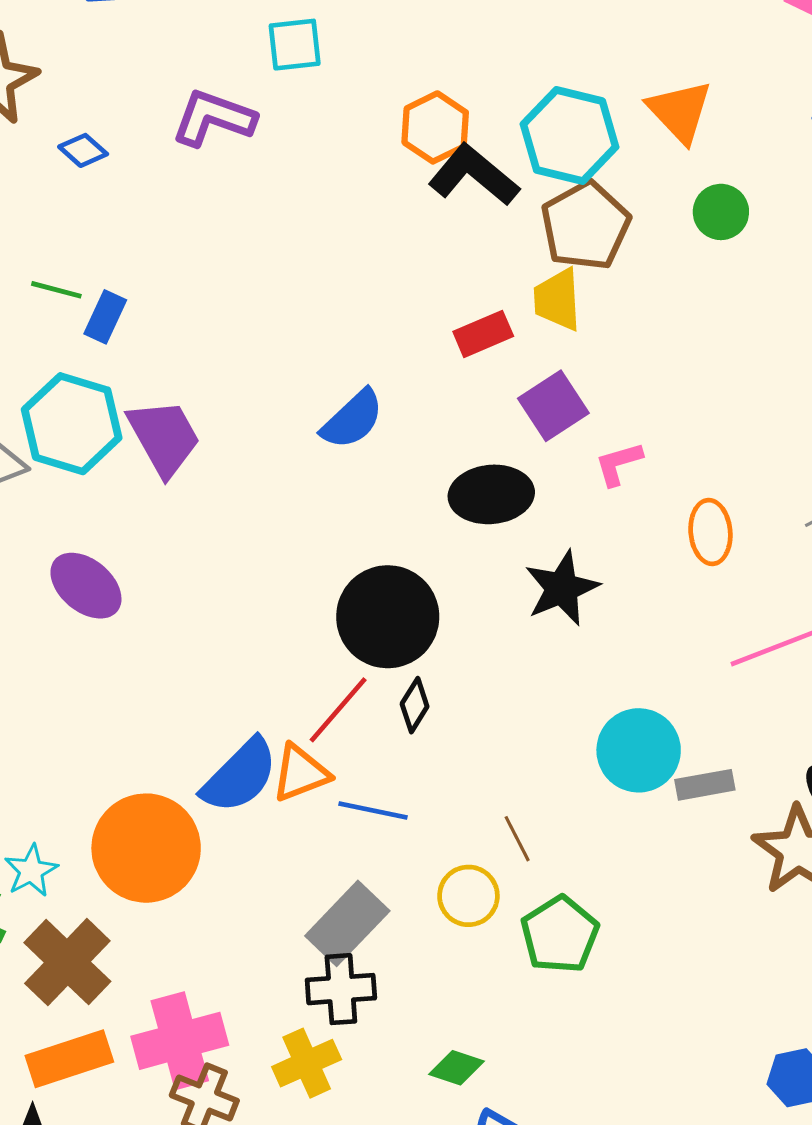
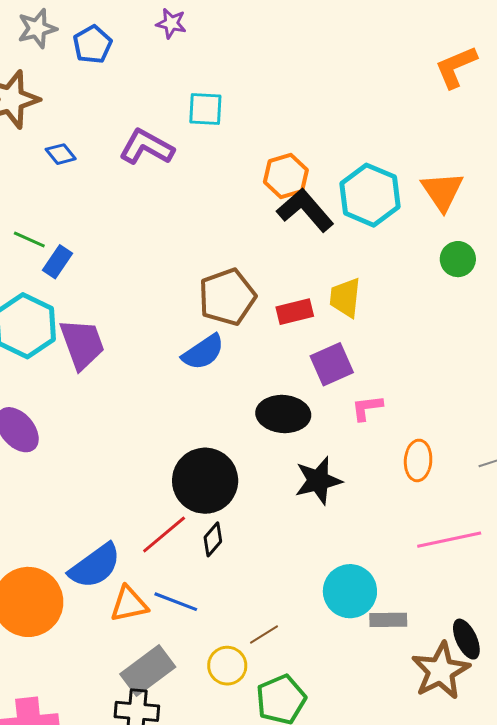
brown pentagon: (585, 226) -> (227, 297), moved
orange triangle: (301, 773) -> (129, 604), moved
brown line: (517, 839) -> (264, 634), turned 76

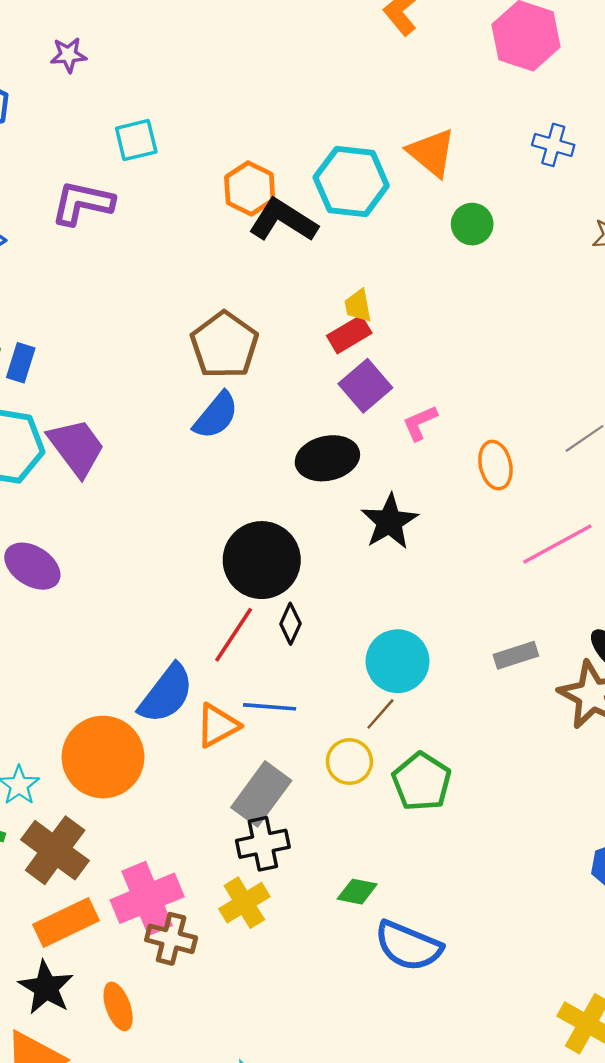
yellow trapezoid: (345, 298) -> (358, 306), size x0.7
red rectangle: (295, 312) -> (349, 334), moved
cyan circle: (350, 591) -> (397, 661), moved

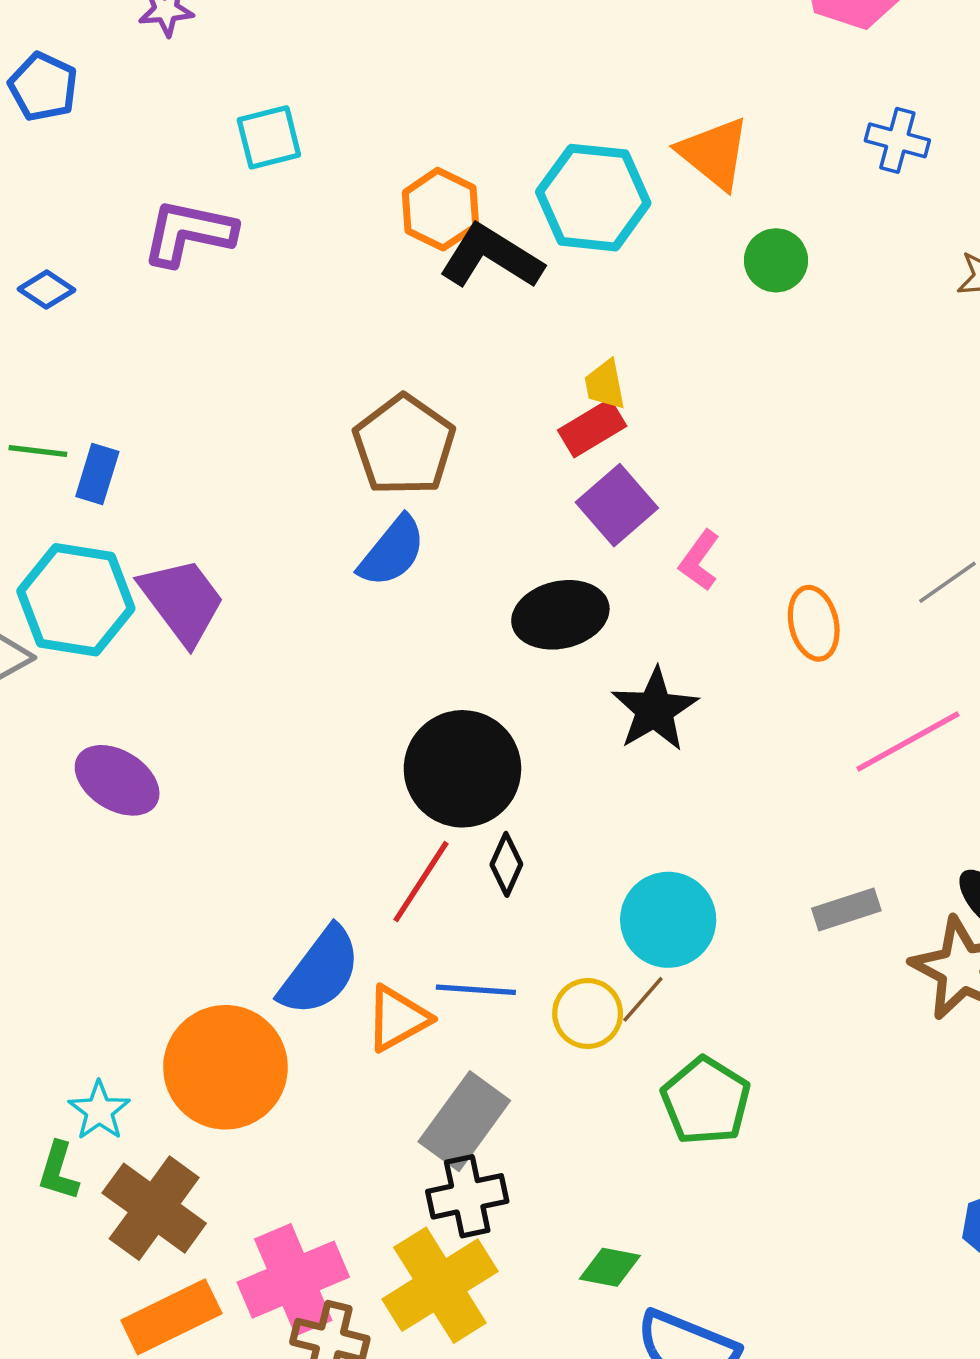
pink L-shape: (420, 423) -> (699, 560), turned -30
yellow circle: (349, 762) -> (588, 1013), moved
yellow cross: (244, 903) -> (440, 1285), size x1.5

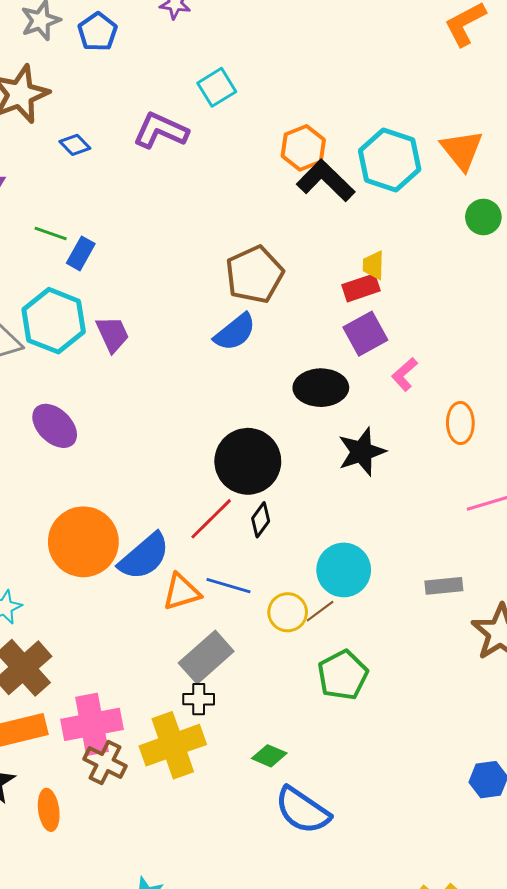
cyan square: (269, 137) -> (217, 87), turned -30
purple trapezoid: (182, 601) -> (113, 334), size x0.7
orange circle: (225, 1067) -> (83, 542), moved
black cross: (467, 1196) -> (199, 699), size x0.7

